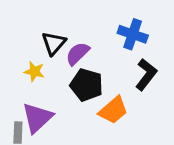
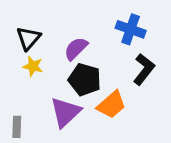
black triangle: (54, 43) -> (29, 38), moved
purple triangle: (37, 118) -> (66, 112), moved

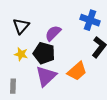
yellow star: (33, 66) -> (21, 54), moved
black pentagon: (85, 80) -> (44, 53), moved

